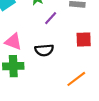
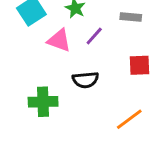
pink triangle: (13, 42) -> (59, 40), moved

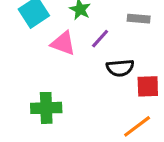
red square: (139, 65) -> (148, 86), moved
black semicircle: (85, 80) -> (120, 68), moved

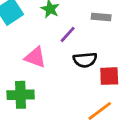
pink triangle: (63, 43) -> (35, 57), moved

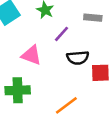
orange line: (100, 111) -> (66, 105), moved

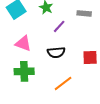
pink triangle: (31, 55) -> (23, 43), moved
black semicircle: (78, 58) -> (56, 52), moved

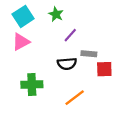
gray rectangle: (84, 13) -> (89, 54), moved
pink triangle: (23, 43) -> (21, 42), moved, turned -48

